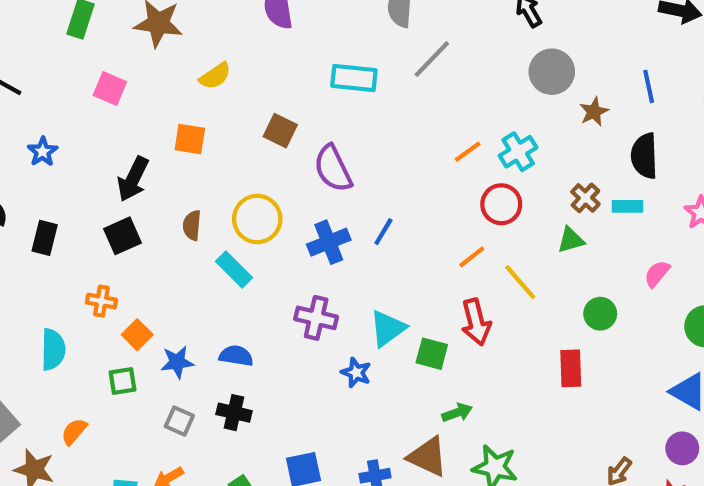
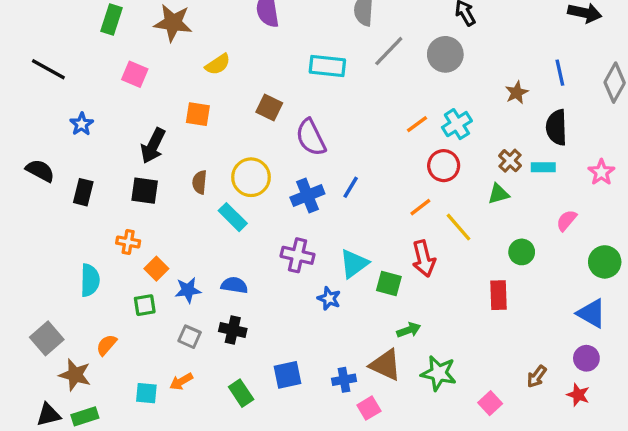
gray circle: (552, 72) -> (445, 54), moved
black square: (123, 236) -> (145, 191), turned 32

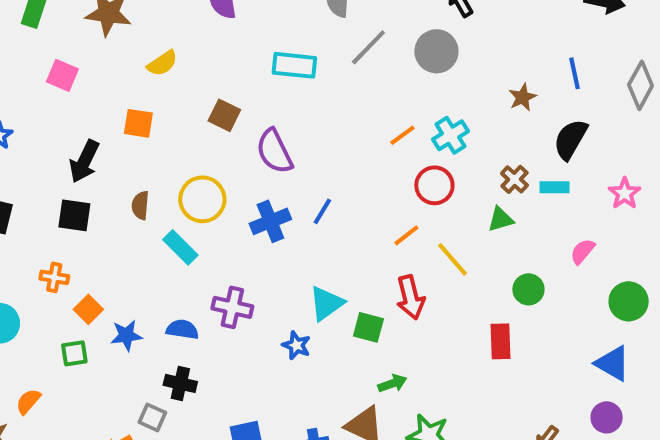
black semicircle: (557, 127) -> (571, 139), turned 32
purple cross: (297, 255) -> (232, 307), moved
gray square: (190, 337) -> (152, 417), moved

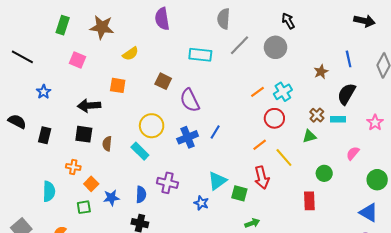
black arrow: (84, 161) -> (89, 106), turned 60
brown semicircle: (140, 205) -> (107, 144), moved
blue semicircle: (182, 329) -> (141, 195), turned 84

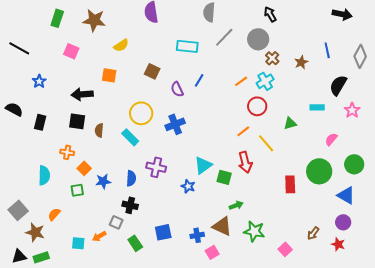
black semicircle: (346, 94) -> (338, 85), moved
purple semicircle: (190, 100) -> (177, 89), size x0.7
brown cross: (317, 115) -> (272, 58), moved
blue line: (215, 132) -> (199, 80), moved
green circle: (324, 173) -> (319, 171), moved, size x1.6

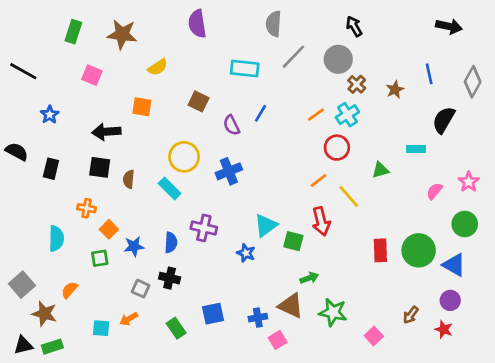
pink star: (352, 110) -> (469, 182), moved
green circle: (319, 171) -> (419, 250), moved
gray square: (116, 222) -> (141, 289), moved

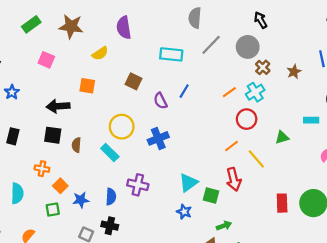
purple semicircle: (197, 24) -> (124, 28), moved
green rectangle: (73, 32) -> (31, 24), turned 36
blue star: (246, 253) -> (184, 212), moved

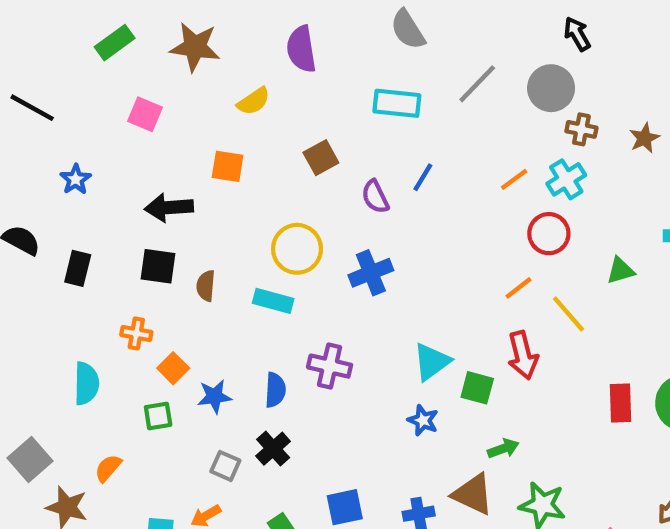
gray semicircle: (195, 18) -> (408, 30), moved, turned -36
brown cross: (263, 67) -> (581, 129), turned -32
brown square: (134, 81) -> (321, 158), turned 35
cyan rectangle: (110, 152) -> (273, 301), turned -30
black cross: (110, 226) -> (273, 449), turned 35

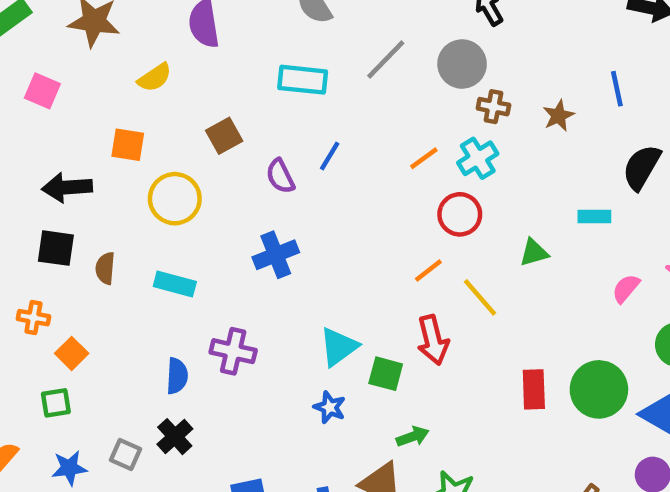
yellow circle: (297, 249) -> (175, 199), moved
blue star: (214, 396) -> (69, 468), moved

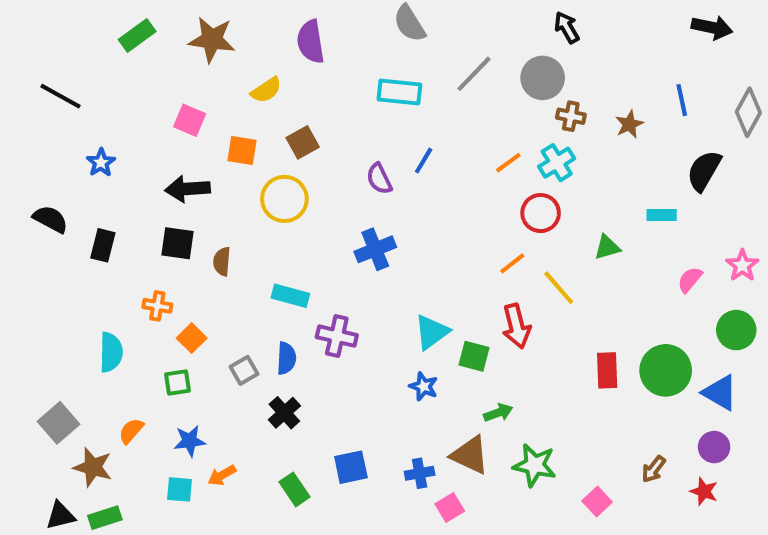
pink square: (42, 91) -> (190, 120), moved
brown square: (224, 136) -> (303, 142), moved
cyan rectangle: (175, 284) -> (290, 296), moved
gray square: (125, 454) -> (244, 370), moved, turned 36

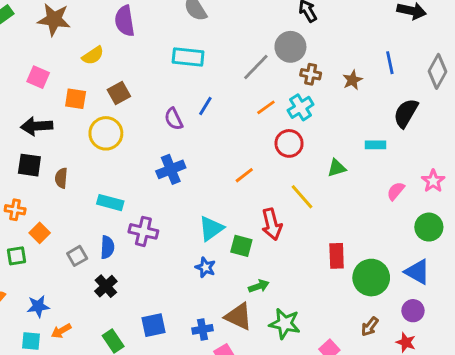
gray line: (474, 74) -> (256, 67), moved
orange line: (512, 263) -> (244, 175), moved
green circle: (666, 370) -> (371, 278), moved
green square: (178, 382) -> (17, 256), moved

